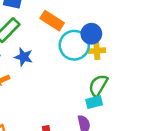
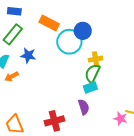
yellow cross: (97, 51) -> (96, 59), moved

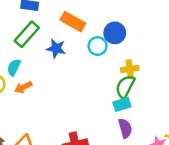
cyan circle: (69, 42) -> (98, 46), size x0.6
blue star: (28, 55) -> (56, 48), moved
purple semicircle: (84, 107) -> (125, 128), moved

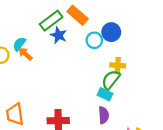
green rectangle: (27, 34) -> (51, 21), moved
orange arrow: (23, 87) -> (25, 54), moved, turned 56
cyan rectangle: (122, 104) -> (105, 94), turned 32

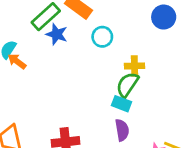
blue circle: (111, 32) -> (164, 17), moved

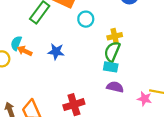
blue star: (57, 34) -> (56, 52), moved
purple semicircle: (122, 130) -> (115, 87), turned -56

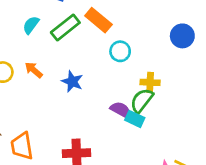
cyan semicircle: (16, 43) -> (31, 25), moved
purple semicircle: (115, 87) -> (121, 110), moved

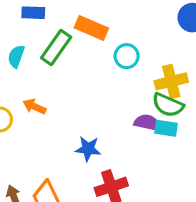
blue star: (72, 81) -> (88, 149), moved
yellow cross: (150, 82) -> (171, 81), size x1.4
green semicircle: (142, 101) -> (168, 105), turned -88

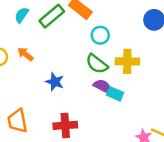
green semicircle: (168, 105) -> (97, 64), moved
blue star: (88, 149) -> (55, 82), moved

